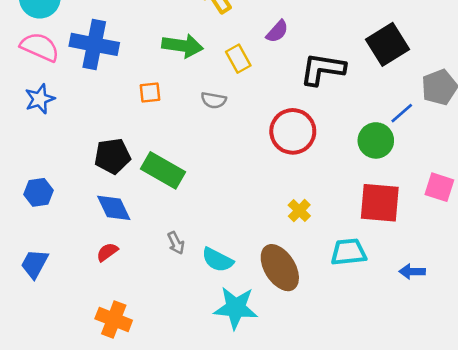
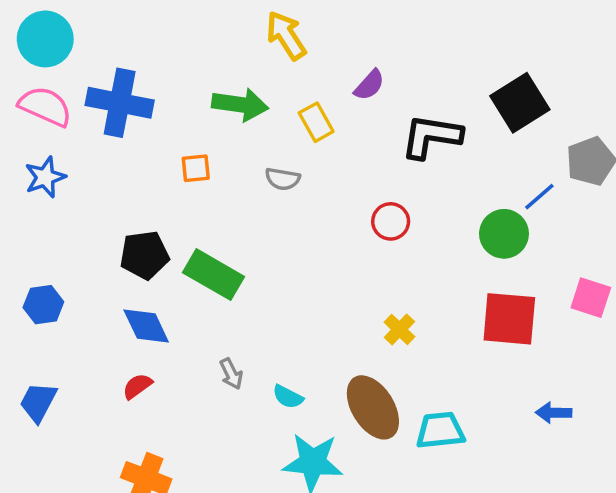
red circle: (293, 131) -> (391, 221), size x0.6
cyan trapezoid: (349, 252) -> (440, 430), moved
cyan semicircle: (218, 260) -> (288, 397), size x0.7

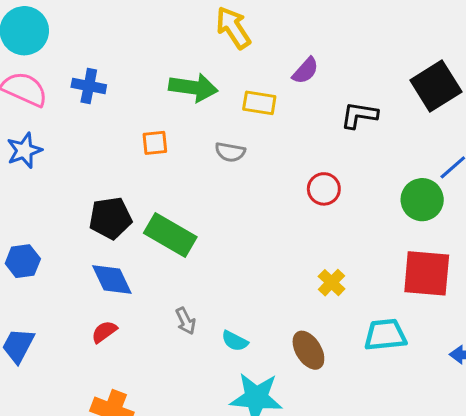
blue cross: (120, 103) -> (89, 86), size x0.6
yellow rectangle: (316, 122) -> (259, 103), turned -52
black L-shape: (431, 136) -> (359, 115), size x0.7
brown ellipse: (373, 407) -> (308, 350), size x0.7
cyan trapezoid: (440, 430) -> (385, 335), moved

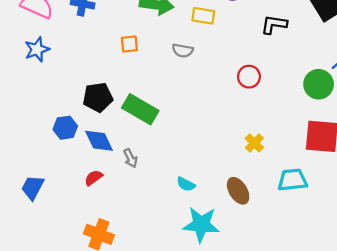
blue hexagon: (23, 261) -> (65, 128), moved
gray arrow: (186, 321) -> (130, 158), moved

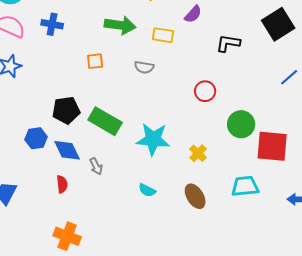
green circle: (319, 84) -> (241, 124), moved
yellow cross: (254, 143) -> (198, 153), moved
red semicircle: (93, 178) -> (62, 184), turned 120
cyan star: (201, 224) -> (153, 139), moved

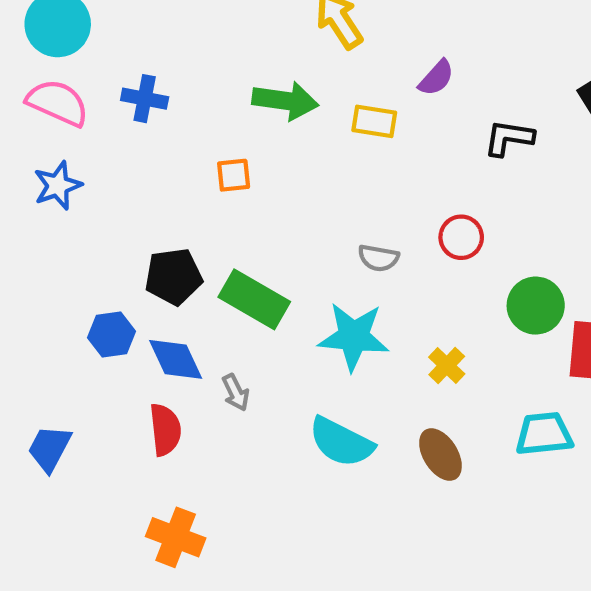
gray semicircle: (144, 67) -> (378, 258), moved
red semicircle: (62, 184) -> (165, 430), size x1.4
cyan semicircle: (147, 190) -> (341, 442), size x1.8

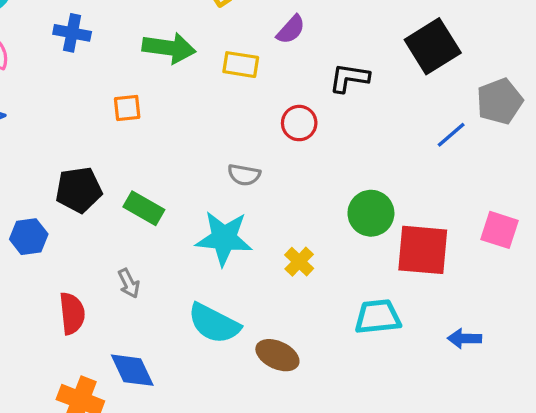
blue cross: (145, 99) -> (72, 33), moved
red circle: (461, 237) -> (299, 123), moved
green rectangle: (254, 299) -> (144, 208), size x0.7
blue diamond: (176, 359) -> (132, 370), moved
brown ellipse: (440, 455) -> (277, 355), moved, turned -33

